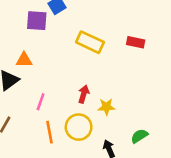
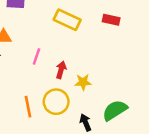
pink line: (41, 102) -> (37, 56), moved
green semicircle: (139, 136) -> (115, 110), size x1.5

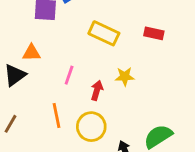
yellow star: (83, 82) -> (125, 77), moved
orange line: (28, 107) -> (57, 115), moved

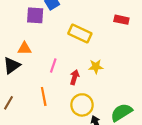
red rectangle: (154, 33) -> (121, 20), moved
yellow circle: (91, 127) -> (82, 105), moved

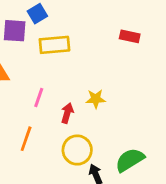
yellow rectangle: (80, 34) -> (54, 45), moved, turned -30
orange line: (44, 96) -> (26, 139), turned 30

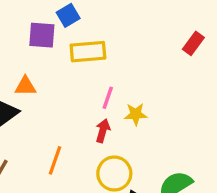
red rectangle: (130, 36) -> (193, 43), moved, turned -66
pink line: (39, 97) -> (108, 98), moved

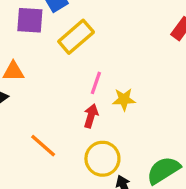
yellow rectangle: (88, 52) -> (76, 37), turned -36
orange line: (55, 160) -> (43, 146), turned -68

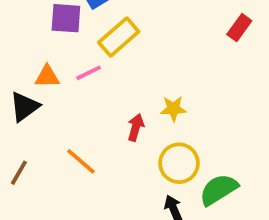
pink line: (96, 83) -> (89, 73), moved, turned 45
yellow circle: (102, 159) -> (179, 163), moved

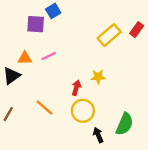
yellow rectangle: (119, 37) -> (109, 35), moved
yellow circle: (179, 163) -> (83, 111), moved
green semicircle: (219, 190) -> (125, 124), turned 145

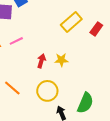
red rectangle: (137, 30) -> (96, 29), moved
red arrow: (76, 88) -> (41, 61), moved

